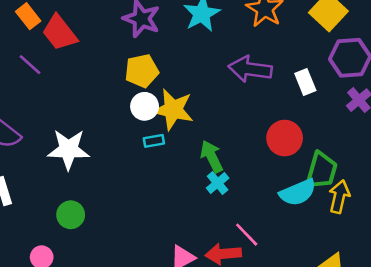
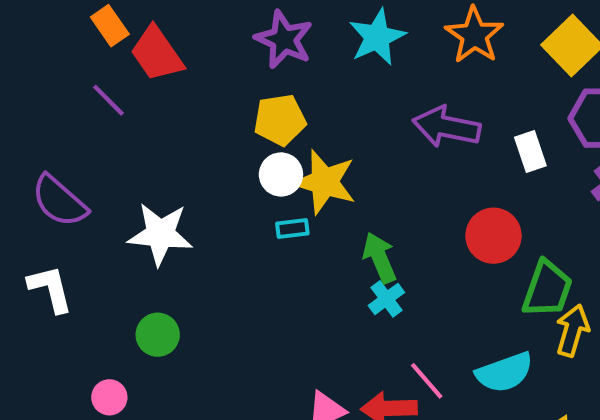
cyan semicircle: (298, 192) -> (504, 372), moved

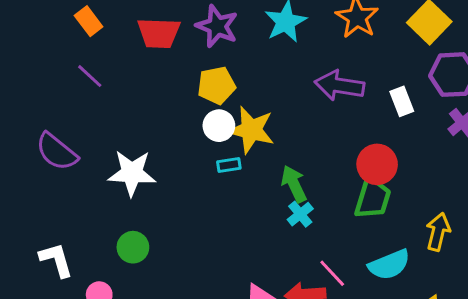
red trapezoid: (157, 54) -> (159, 33), moved, turned -51
white L-shape: (50, 289) -> (56, 260), moved
green trapezoid: (547, 289) -> (373, 198), moved

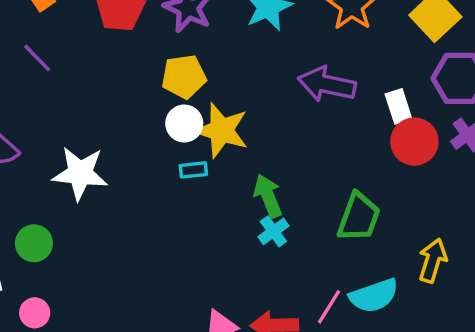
red circle: (377, 164) -> (414, 142), moved
green circle: (133, 247) -> (34, 243), moved
pink line: (332, 273) -> (329, 307), moved, turned 72

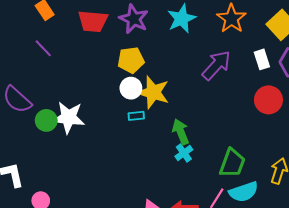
purple arrow: (327, 84) -> (216, 65), turned 120
white rectangle: (398, 106) -> (262, 59), moved
green trapezoid: (359, 217) -> (232, 163), moved
green circle: (34, 243) -> (46, 120), moved

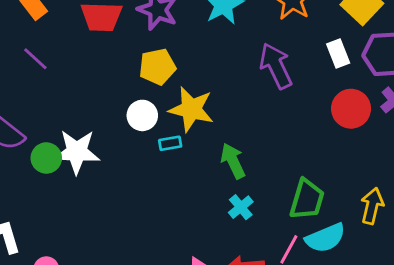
purple arrow: (216, 65) -> (276, 66), turned -64
white circle: (131, 88) -> (142, 115), moved
cyan cross: (184, 153) -> (241, 207), moved

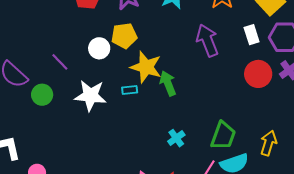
purple line: (35, 59) -> (60, 62), moved
white circle: (142, 115) -> (99, 48), moved
white star: (77, 152) -> (90, 96), moved
green arrow: (233, 161) -> (168, 83), moved

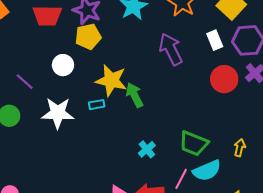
yellow pentagon: (124, 36) -> (88, 37), moved
green trapezoid: (223, 136) -> (194, 143), turned 96
yellow arrow: (269, 143) -> (240, 148), size x0.7

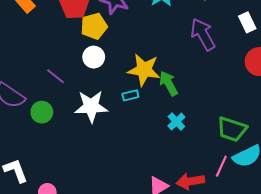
yellow pentagon: (88, 37) -> (94, 26), moved
cyan cross: (147, 149) -> (176, 122), moved

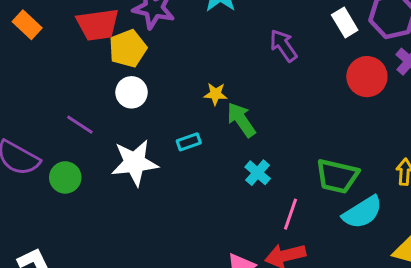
purple arrow: (203, 34) -> (283, 45), size x0.7
yellow star: (144, 70) -> (215, 94), moved, size x0.5
pink line: (221, 166) -> (291, 214), moved

